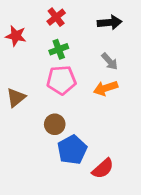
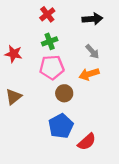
red star: (16, 36) -> (14, 54), moved
brown triangle: (16, 98) -> (14, 97), moved
brown circle: (55, 124) -> (64, 93), moved

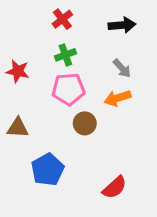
brown triangle: (14, 97) -> (18, 128), turned 42
blue pentagon: (61, 126) -> (48, 170), moved

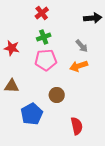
black arrow: (122, 25) -> (93, 18), moved
brown circle: (85, 123) -> (57, 95), moved
red semicircle: (115, 187) -> (77, 126), turned -60

